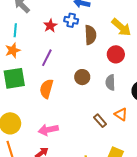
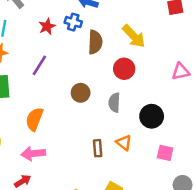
orange semicircle: (46, 89) -> (34, 119), moved
brown rectangle: (100, 121) -> (98, 148), turned 32

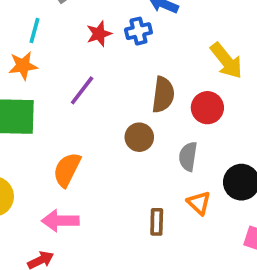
blue cross: (73, 22) -> (138, 31), turned -35
brown semicircle: (95, 42) -> (163, 95), moved
orange triangle: (124, 143) -> (199, 203), moved

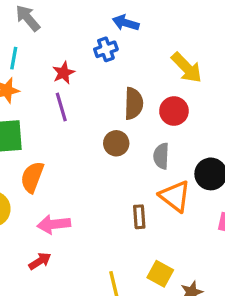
red star: (99, 34) -> (64, 73), moved
purple line: (82, 90) -> (61, 107), turned -48
orange semicircle: (67, 170) -> (32, 177), moved
orange triangle: (199, 203) -> (175, 196), size x1.5

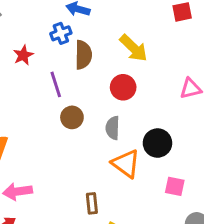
brown semicircle: (134, 103) -> (83, 55), moved
purple line: (61, 107) -> (56, 84), moved
brown rectangle: (139, 217) -> (92, 203), moved

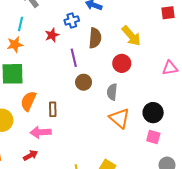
blue cross: (61, 33) -> (72, 20), moved
black circle: (157, 143) -> (153, 113), moved
brown rectangle: (92, 203) -> (53, 109), moved

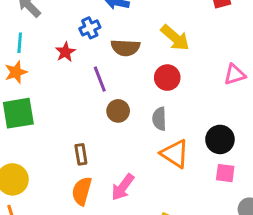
brown semicircle: (95, 38) -> (125, 48), turned 96
orange semicircle: (28, 101) -> (82, 191), moved
pink arrow: (41, 132) -> (123, 187), moved, turned -42

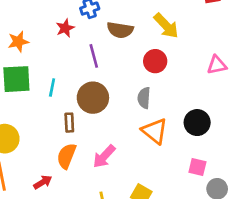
cyan line: (20, 43) -> (52, 87), moved
brown circle: (118, 111) -> (93, 98), moved, size x1.5
pink square: (225, 173) -> (197, 167), moved

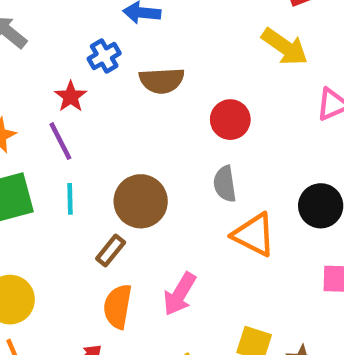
yellow arrow: (166, 26) -> (285, 47), moved
purple line: (94, 56) -> (60, 141), moved
brown rectangle: (69, 123) -> (111, 251), turned 54

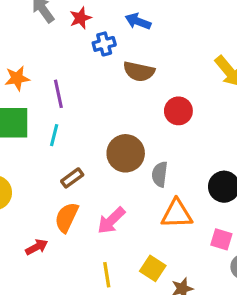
red star: (71, 97) -> (80, 18), moved
gray semicircle: (225, 184) -> (160, 174), moved
brown circle: (141, 201) -> (126, 153), moved
orange triangle: (254, 235) -> (177, 214), moved, turned -44

